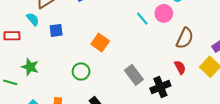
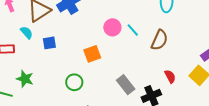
pink circle: (164, 13) -> (112, 27), moved
brown semicircle: (185, 38) -> (159, 40), moved
orange square: (100, 43) -> (92, 54), turned 36

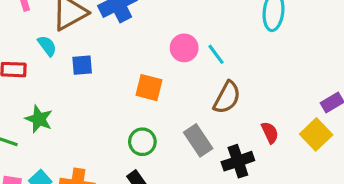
brown semicircle: (159, 40) -> (227, 97), moved
orange square: (92, 54) -> (149, 88), turned 30
green circle: (74, 82) -> (142, 142), moved

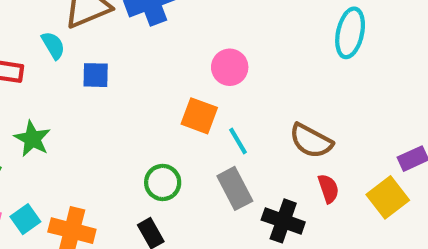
cyan line: (216, 54) -> (238, 141), moved
orange square: (149, 88) -> (199, 116), moved
brown semicircle: (227, 97) -> (311, 141), moved, turned 84
black cross: (238, 161) -> (283, 221), turned 32

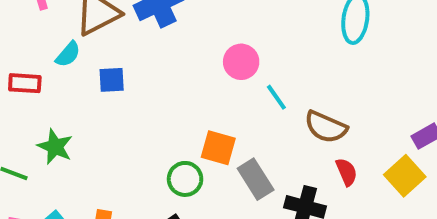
cyan semicircle: (53, 45) -> (68, 54), turned 76
orange square: (199, 116) -> (218, 148), moved
cyan line: (238, 141) -> (276, 97), moved

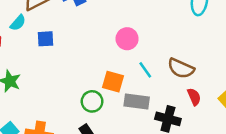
pink circle: (241, 62) -> (127, 39), moved
cyan line: (276, 97) -> (145, 70), moved
gray rectangle: (256, 179) -> (137, 101), turned -50

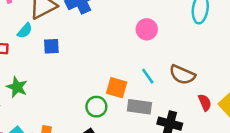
pink circle: (127, 39) -> (147, 29), moved
red semicircle: (194, 97) -> (205, 102), moved

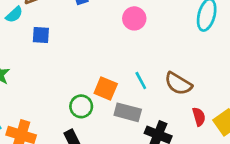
pink circle: (147, 29) -> (134, 18), moved

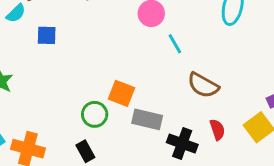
cyan line: (141, 80) -> (175, 44), moved
red semicircle: (199, 117) -> (217, 130), moved

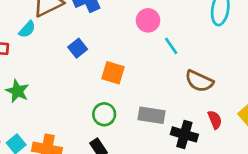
blue square: (47, 35) -> (78, 48), moved, turned -36
orange square: (122, 93) -> (113, 73), moved

